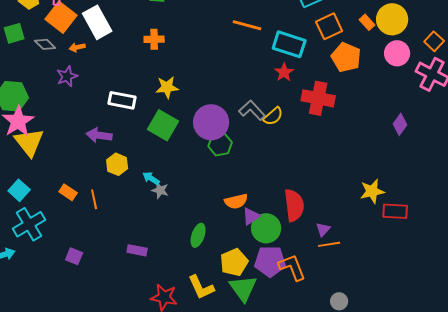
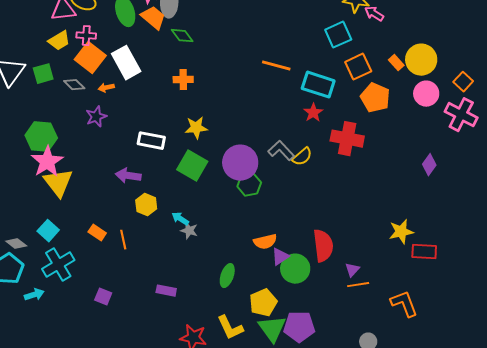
purple pentagon: (270, 261) -> (299, 327), moved
orange L-shape: (292, 267) -> (404, 304), moved

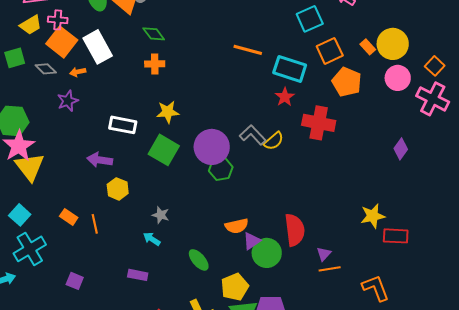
green diamond: (182, 36) -> (154, 34), moved
cyan arrow: (180, 219) -> (152, 239), moved
green ellipse: (227, 276) -> (199, 260), turned -60

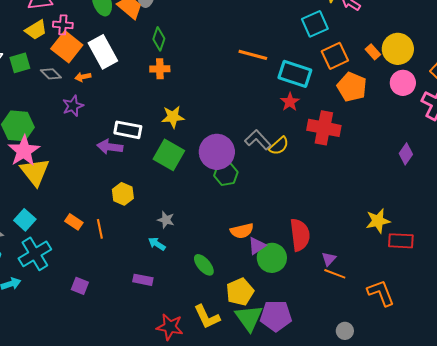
green diamond: (154, 34) -> (159, 39), turned 55
purple arrow: (100, 160) -> (110, 147), moved
orange line: (330, 269) -> (335, 274), turned 30

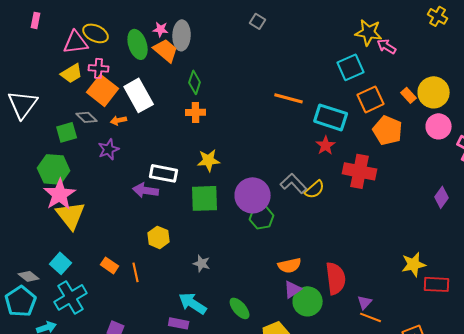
green square: (20, 63) -> (67, 132), moved
green square: (169, 155) -> (205, 198), turned -32
orange semicircle: (242, 231) -> (290, 265), moved
cyan arrow: (157, 244) -> (193, 303), moved, size x1.6

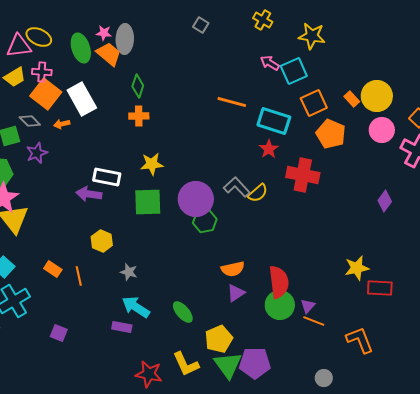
yellow cross: (438, 16) -> (263, 20), moved
pink arrow: (387, 46) -> (270, 63), moved
purple star: (109, 149) -> (37, 153), moved
gray star: (202, 263) -> (129, 272), moved
green circle: (308, 301) -> (280, 305), moved

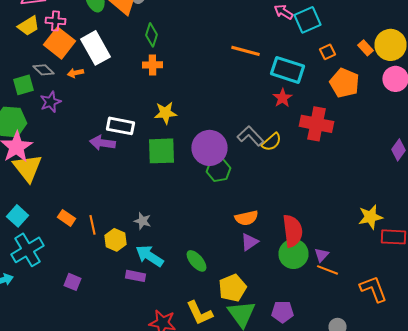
orange square: (314, 103) -> (328, 52), size x0.6
yellow hexagon: (102, 241) -> (116, 240), moved
purple pentagon: (255, 363) -> (282, 312), moved, size x0.7

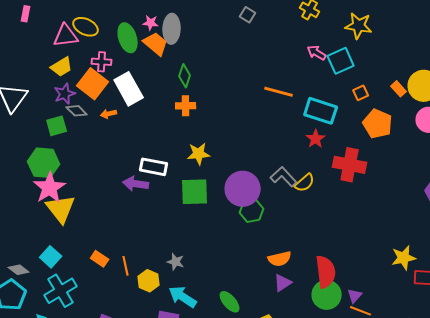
pink cross: (56, 21) -> (102, 62), moved
purple star: (50, 102) -> (65, 94), moved

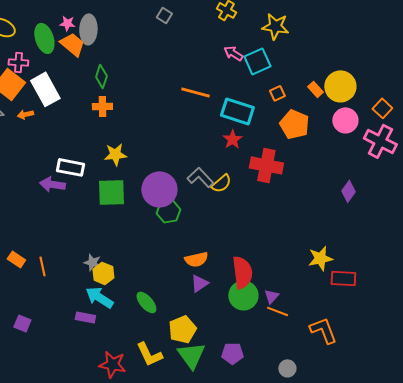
yellow hexagon: (149, 281) -> (103, 273), moved

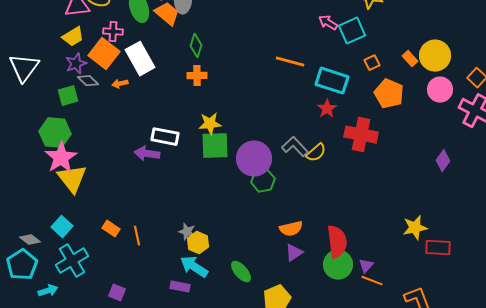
green square: (111, 192) -> (215, 146), moved

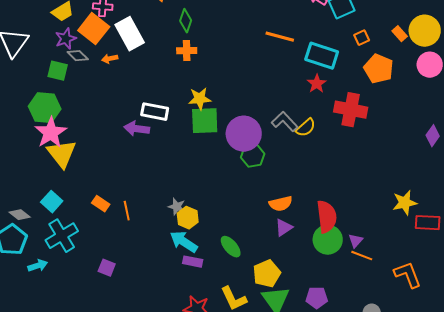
green square: (68, 96) -> (58, 71), turned 30
purple rectangle: (180, 287) -> (193, 262), moved

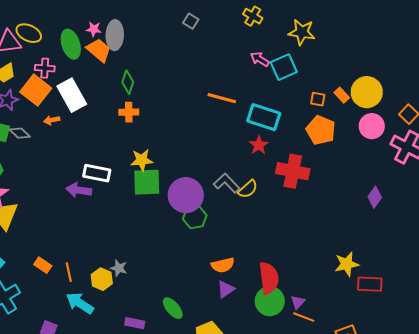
orange square: (362, 38) -> (318, 99), moved, turned 35
gray diamond: (78, 56) -> (20, 133), moved
yellow hexagon: (188, 218) -> (102, 279), moved
cyan arrow: (184, 242) -> (80, 303), moved

